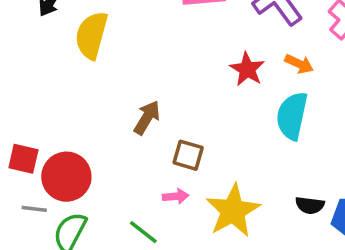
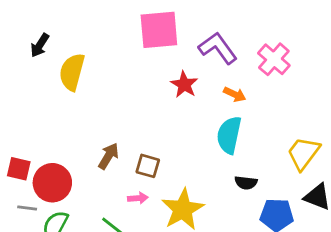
red star: (247, 69) -> (184, 85), moved
brown arrow: (147, 118) -> (108, 156), moved
black semicircle: (310, 205) -> (246, 183), moved

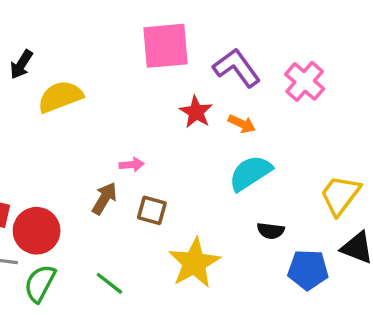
yellow semicircle: (72, 72) -> (60, 97), turned 54
orange arrow: (235, 94) -> (242, 124), moved
cyan semicircle: (229, 135) -> (250, 173), turned 45
pink arrow: (138, 198) -> (132, 165), moved

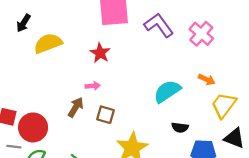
red star: (196, 112) -> (100, 53), moved
orange arrow: (242, 124) -> (207, 80), moved

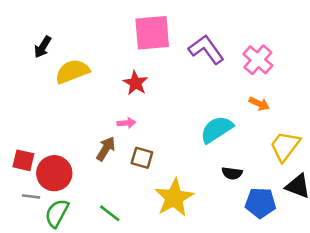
orange arrow: (207, 80) -> (259, 104), moved

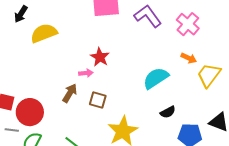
red star: (135, 83) -> (100, 57), moved
yellow trapezoid: (285, 146) -> (209, 75), moved
black semicircle: (232, 173) -> (168, 112), turned -35

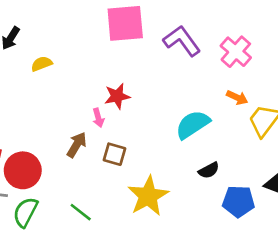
yellow semicircle: (44, 33) -> (42, 64), size x0.6
red star: (100, 57) -> (117, 96), turned 30
pink arrow: (86, 73) -> (98, 118), turned 80

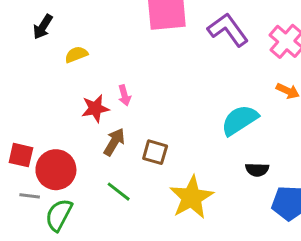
red star: (117, 96) -> (95, 108), moved
pink arrow: (98, 118) -> (124, 95), moved
black semicircle: (209, 170) -> (257, 170), turned 30
green line: (81, 212) -> (119, 192), moved

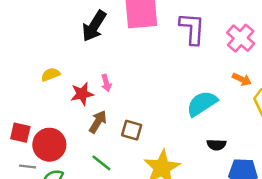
black arrow: (43, 27) -> (94, 26), moved, size x1.5
purple L-shape: (228, 30) -> (192, 28), turned 40
yellow semicircle: (76, 55) -> (51, 74), moved

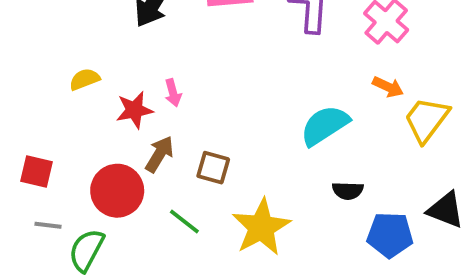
red circle: (49, 145) -> (117, 191), moved
green line: (101, 163) -> (184, 221), moved

